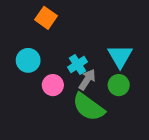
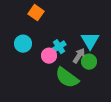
gray arrow: (87, 80) -> (79, 56), moved
pink circle: (53, 85) -> (49, 56), moved

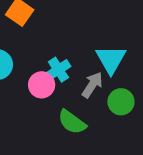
green circle: (89, 62) -> (121, 102), moved
green semicircle: (67, 78) -> (72, 122), size x0.7

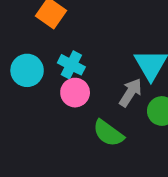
cyan cross: (58, 70) -> (71, 65), moved, turned -30

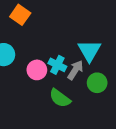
cyan cross: (71, 65) -> (57, 65), moved

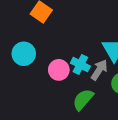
green semicircle: (60, 98) -> (83, 100), turned 95

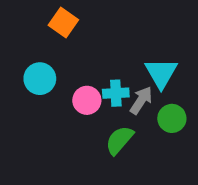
cyan cross: (80, 65) -> (116, 93), turned -30

